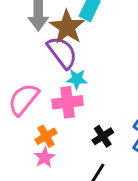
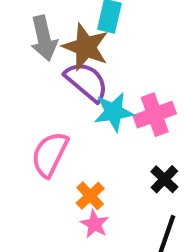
cyan star: (77, 79) -> (114, 112), size x1.4
pink cross: (68, 102) -> (155, 115), moved

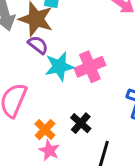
purple semicircle: (86, 82) -> (38, 45), size x0.6
black cross: (164, 179) -> (81, 123), moved

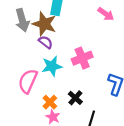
cyan star: (59, 66) -> (52, 66), moved

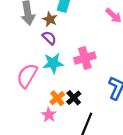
brown star: (44, 24) -> (50, 19), size x0.6
orange cross: (50, 102) -> (57, 98), moved

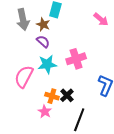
orange cross: (57, 98) -> (52, 96), turned -32

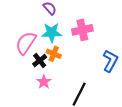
black cross: (67, 95) -> (40, 60), moved
orange cross: (52, 96) -> (54, 54), moved

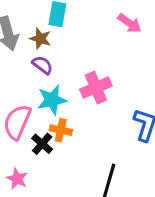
pink star: (44, 82) -> (17, 179), moved

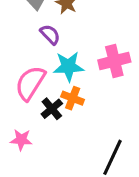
purple semicircle: (42, 65) -> (50, 35), moved
pink star: (17, 179) -> (21, 140), turned -30

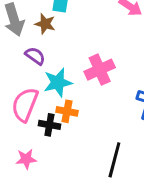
black cross: (52, 109) -> (49, 125), turned -30

